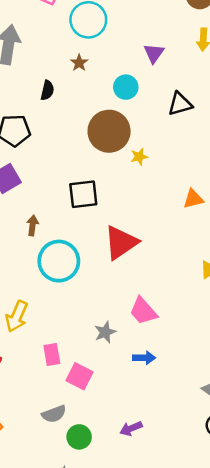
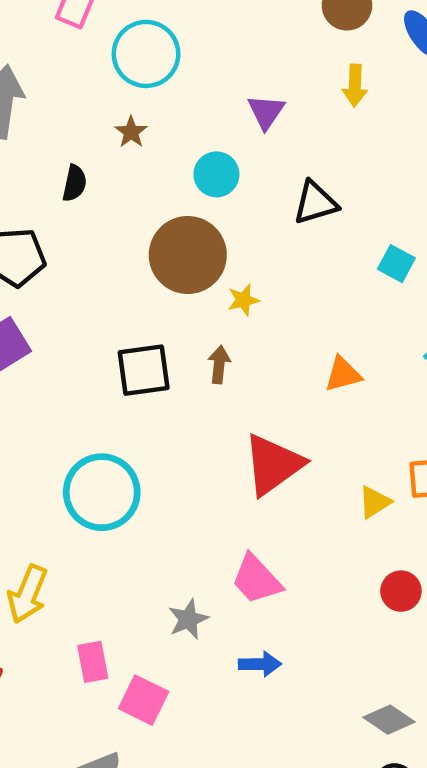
brown arrow: (33, 225) -> (219, 365), moved
red triangle: (121, 243) -> (273, 465), moved

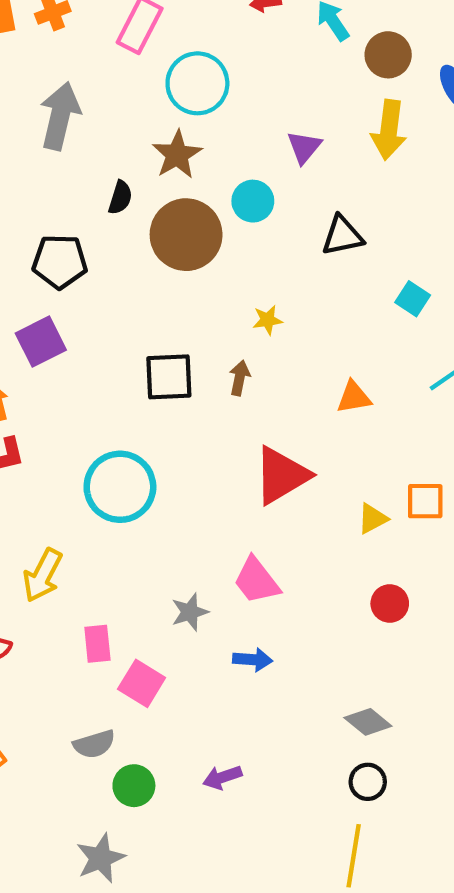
yellow arrow: (355, 85) -> (389, 130), size x1.5
brown star: (131, 132) -> (177, 155), size x1.6
brown circle: (188, 255) -> (186, 235), moved

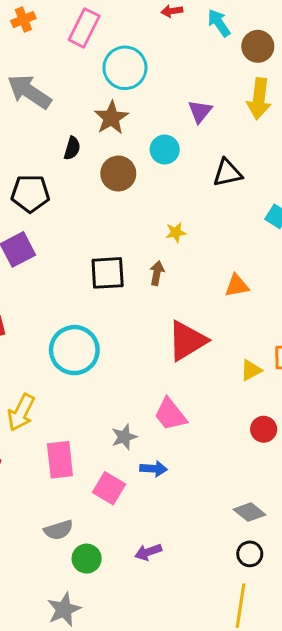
gray arrow: (60, 116) -> (29, 92), turned -69
brown circle: (186, 235) -> (118, 174), size x0.7
pink rectangle: (97, 644) -> (60, 460), size x1.4
blue arrow: (253, 660) -> (154, 469), moved
pink square: (142, 683) -> (109, 488), moved

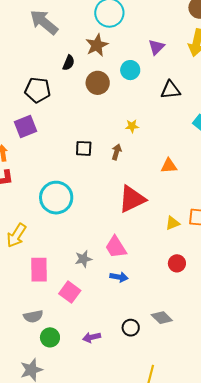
black square: (108, 273) -> (84, 148), size x0.7
blue arrow: (154, 469) -> (119, 277), moved
black circle: (250, 554) -> (131, 328), moved

